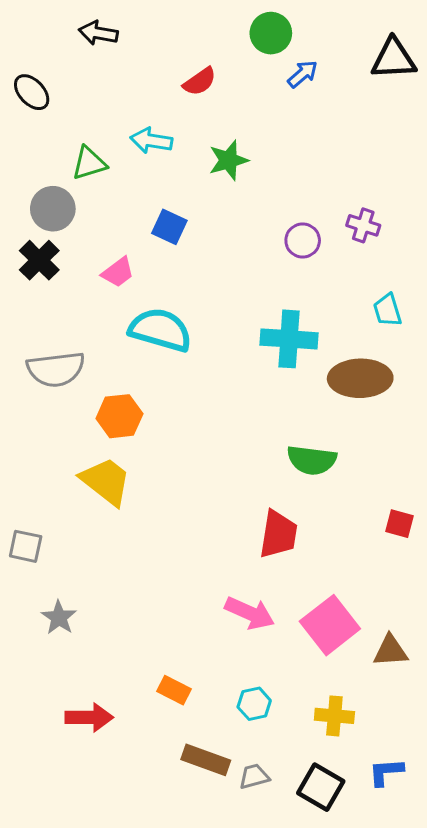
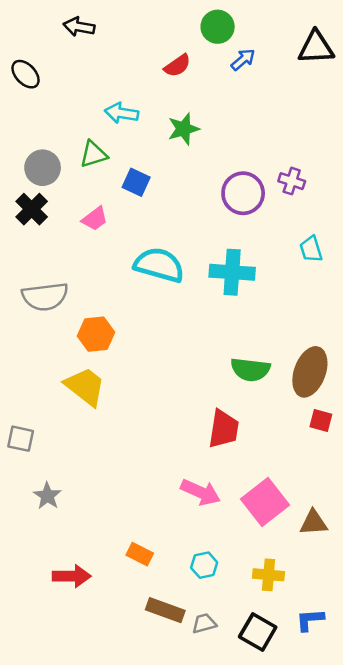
red semicircle: (200, 82) -> (177, 66), moved
green triangle: (89, 163) -> (94, 154), moved
purple circle: (303, 240) -> (243, 193), size x1.5
cyan semicircle: (160, 330) -> (159, 265), moved
brown ellipse: (360, 378) -> (310, 372), moved, turned -69

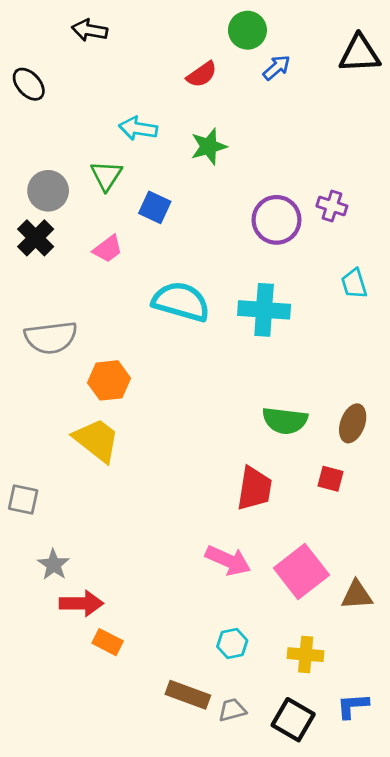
green triangle: (94, 154) -> (106, 176), turned -40
brown ellipse: (310, 372) -> (353, 423), size x0.7
red square: (321, 420) -> (331, 479), moved
orange rectangle: (140, 554) -> (108, 642), moved
red arrow: (72, 576) -> (81, 603), moved

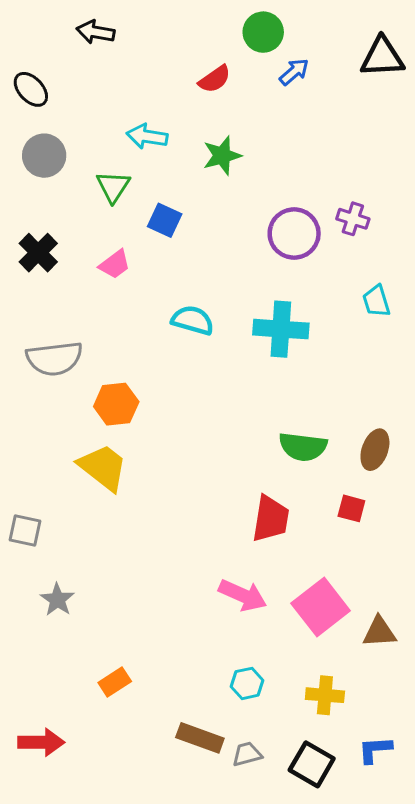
gray circle: (48, 191) -> (44, 156), moved
cyan semicircle: (181, 302) -> (193, 320), size x0.7
red arrow: (81, 603) -> (41, 742), moved
orange rectangle: (108, 642) -> (115, 682), turned -60

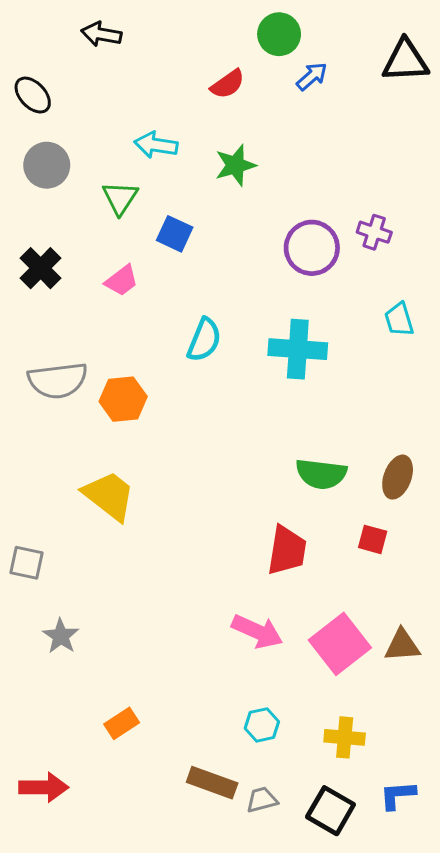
cyan semicircle: (193, 320) -> (204, 340), turned 96
orange hexagon: (116, 404) -> (123, 399), moved
brown triangle: (379, 632) -> (402, 645), moved

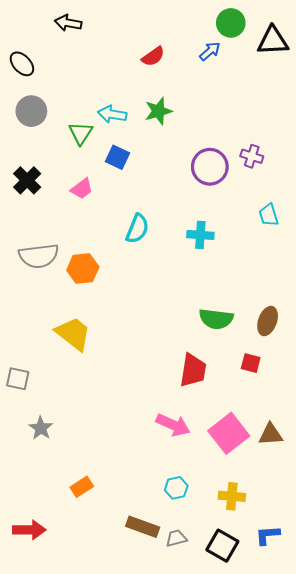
green circle: (279, 34) -> (231, 23), moved
cyan arrow: (156, 145) -> (112, 114), moved
cyan cross: (298, 349) -> (200, 235), size x0.7

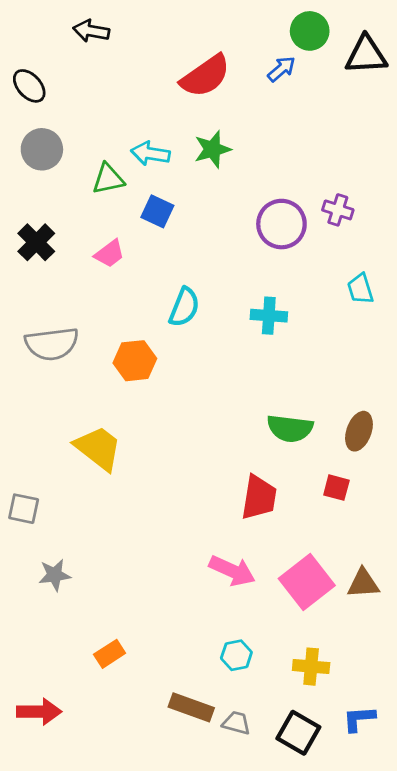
red semicircle: (153, 57) -> (205, 76), size x1.6
green triangle: (81, 133) -> (108, 179), turned 45
orange hexagon: (83, 269) -> (135, 361), moved
gray star: (41, 428) -> (55, 575), turned 30
gray trapezoid: (176, 538) -> (236, 723), turned 30

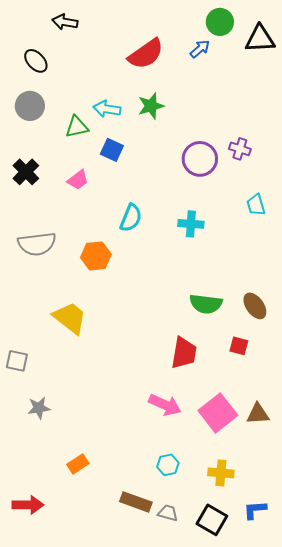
black ellipse: (29, 86) -> (36, 61), moved
brown ellipse: (359, 431) -> (255, 306), turned -56

